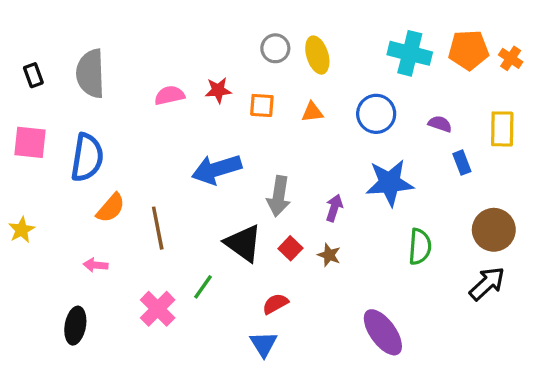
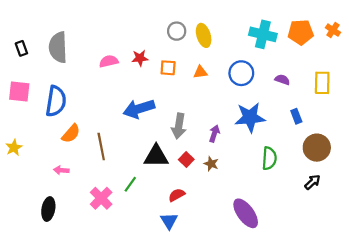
orange cross: (511, 58) -> (333, 30), moved
blue rectangle: (462, 163) -> (296, 116), moved
black triangle: (243, 243) -> (156, 156), turned -36
black arrow: (487, 284) -> (312, 182), size x0.7

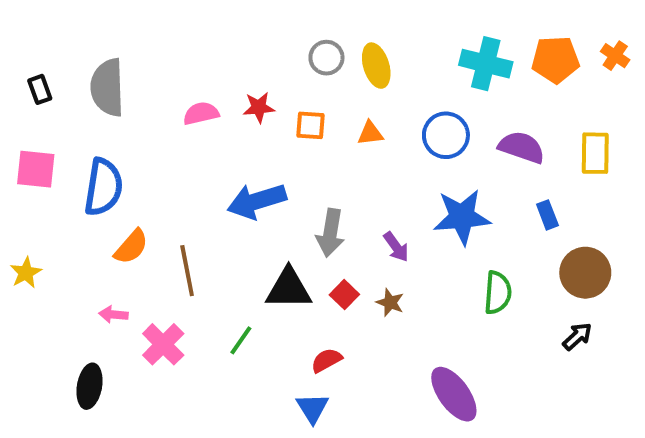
purple semicircle: (282, 80) -> (522, 147), size x1.6
purple arrow: (214, 134) -> (396, 247), turned 126
pink cross: (101, 198) -> (163, 344), moved

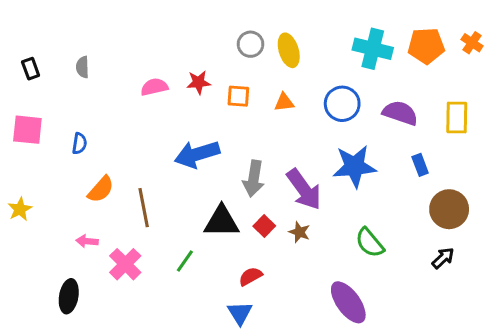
gray semicircle: (107, 87) -> (82, 67), size x0.5
blue semicircle: (103, 187) -> (79, 143), size x0.5
purple arrow: (396, 247) -> (304, 189), size x1.8
green semicircle: (498, 293) -> (370, 243), moved, turned 136

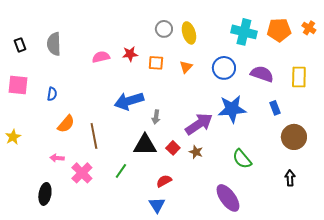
gray semicircle: (82, 67) -> (54, 44), size x1.6
orange triangle: (284, 102) -> (186, 67), turned -40
gray arrow: (254, 179) -> (156, 117), moved, size x0.6
purple arrow: (304, 189) -> (199, 124), turned -88
black arrow: (443, 258) -> (290, 178), moved, turned -49

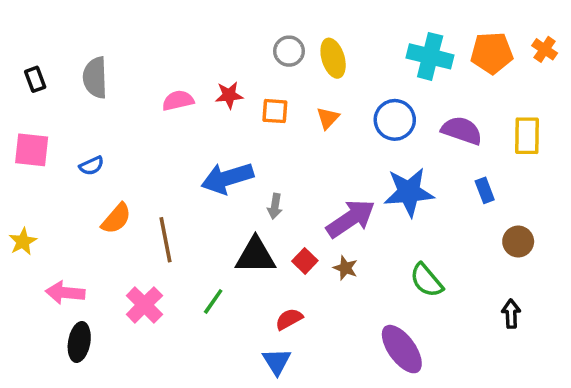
blue semicircle: (52, 94) -> (92, 166), turned 56
brown circle: (294, 137) -> (518, 242), size x0.7
pink arrow: (57, 158) -> (65, 293), moved, size x1.5

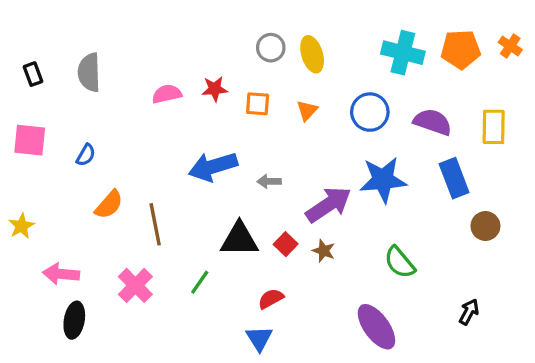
blue semicircle: (92, 166) -> (86, 155), turned -35
blue rectangle: (485, 190) -> (454, 178), size x1.6
gray arrow: (275, 206) -> (269, 181), moved, turned 80
black arrow: (511, 314) -> (469, 312), moved, turned 30

